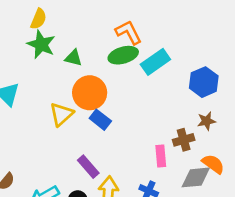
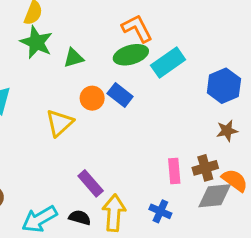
green triangle: (73, 58) -> (74, 58), turned -30
orange circle: (90, 93) -> (92, 98), size x0.6
blue rectangle: (100, 120) -> (120, 95), moved
brown cross: (184, 140) -> (205, 168), moved

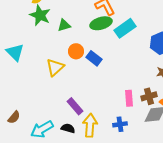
blue rectangle: (120, 95) -> (94, 58), moved
blue cross: (160, 211) -> (120, 124), turned -32

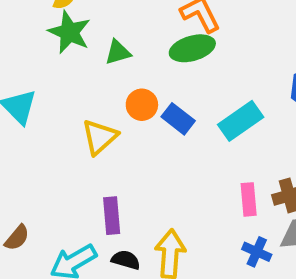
cyan rectangle: (125, 28) -> (241, 121), moved
purple rectangle: (75, 106) -> (112, 216), moved, turned 36
blue cross: (120, 124) -> (257, 252), moved, turned 32

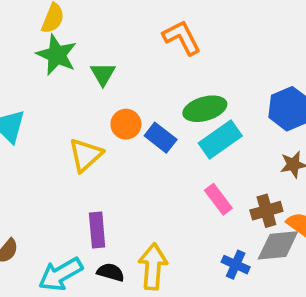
green ellipse: (192, 48) -> (205, 109), moved
green triangle: (118, 52) -> (103, 74), turned -44
pink rectangle: (249, 199) -> (218, 199), moved, turned -32

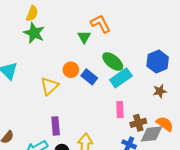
green triangle: (103, 74) -> (84, 37), moved
green ellipse: (205, 109) -> (113, 62), turned 55
pink rectangle: (218, 199) -> (120, 110), turned 35
brown cross: (266, 211) -> (138, 123), moved

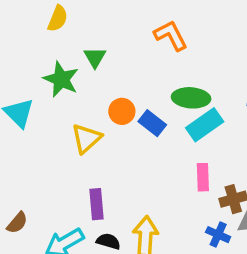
green star: (34, 33) -> (61, 79), moved
green triangle: (84, 37) -> (95, 57), moved
green ellipse: (113, 62) -> (191, 98), turned -35

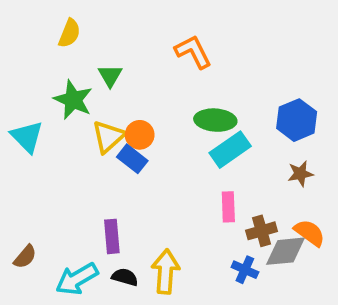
blue rectangle: (152, 123) -> (132, 159), moved
yellow triangle: (86, 138) -> (108, 137), moved

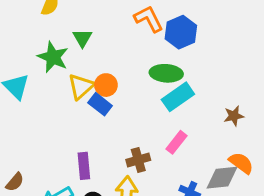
blue hexagon: (297, 120) -> (181, 32), moved
pink rectangle: (228, 207) -> (176, 142), turned 40
brown cross: (262, 231) -> (138, 160), moved

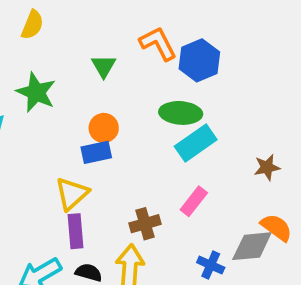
green triangle: (82, 38) -> (104, 66), moved
yellow triangle: (81, 86) -> (72, 194), moved
blue rectangle: (100, 104) -> (96, 152), turned -50

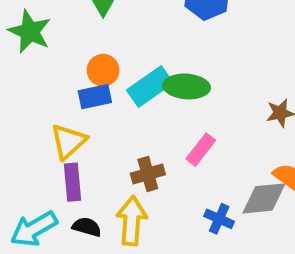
green ellipse: (181, 113) -> (187, 86), moved
cyan rectangle: (196, 143) -> (150, 86), moved

